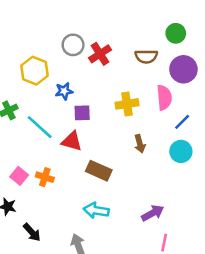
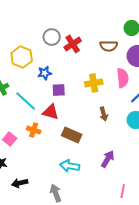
orange cross: (45, 177) -> (34, 130), moved
purple arrow: (153, 213) -> (108, 159), moved, turned -30
black arrow: (32, 232) -> (20, 183), turned 119

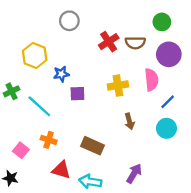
gray circle: (52, 37) -> (69, 21), moved
red cross: (73, 44) -> (109, 42), moved
red triangle: (51, 112) -> (61, 170), moved

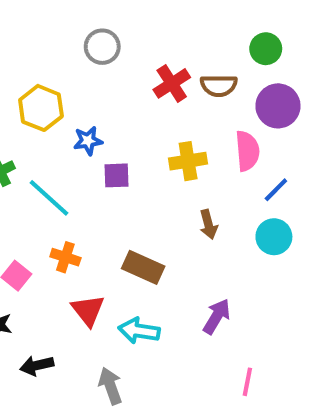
red triangle: (61, 170) -> (88, 310), turned 36

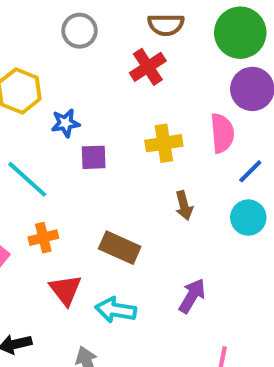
green circle: (266, 49) -> (240, 33), size x1.6
brown semicircle: (219, 85) -> (166, 25), moved
orange cross: (65, 257) -> (43, 238), turned -32

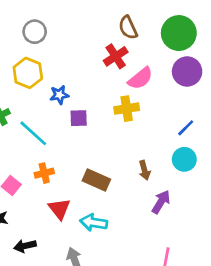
brown semicircle: (166, 25) -> (128, 28), turned 65
gray circle: (79, 31) -> (35, 32), moved
pink semicircle: (222, 133) -> (140, 78), moved, turned 56
brown arrow: (184, 205) -> (144, 170), moved
purple arrow: (192, 296) -> (161, 202), moved

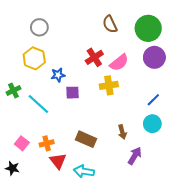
red cross: (116, 56) -> (94, 57), moved
orange cross: (44, 173) -> (47, 143), moved

